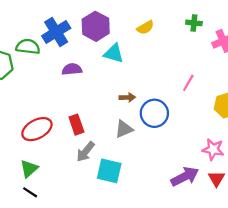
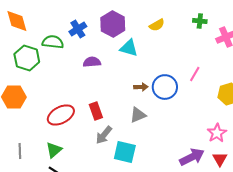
blue cross: (56, 32) -> (78, 29), size x0.7
blue circle: (154, 113) -> (165, 87), moved
pink star: (213, 149) -> (217, 133), turned 30

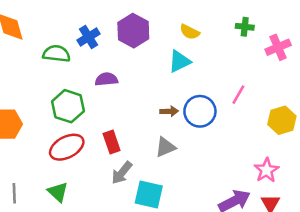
yellow semicircle: (157, 25) -> (190, 32), turned 56
cyan triangle: (129, 48) -> (179, 61), moved, turned -42
green hexagon: (27, 58) -> (68, 106), moved
green triangle: (54, 150) -> (58, 192), turned -36

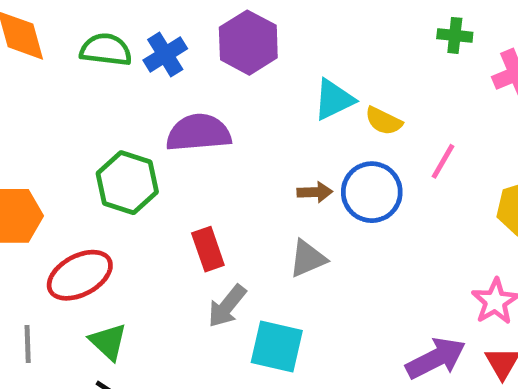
yellow semicircle: (190, 32) -> (384, 121), moved
green semicircle: (56, 54) -> (106, 50), moved
purple semicircle: (106, 79) -> (198, 133), size x1.5
red ellipse: (67, 147) -> (80, 275), moved

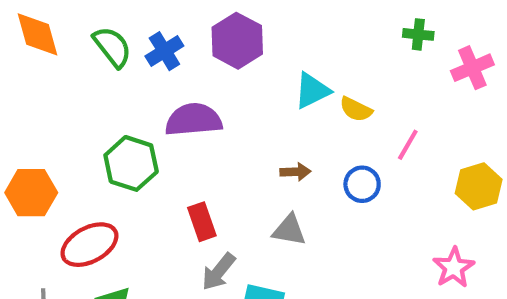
green semicircle: (106, 50) -> (112, 47), turned 45
blue circle: (372, 192) -> (362, 184), moved, size x0.7
gray triangle: (308, 259) -> (289, 230), turned 33

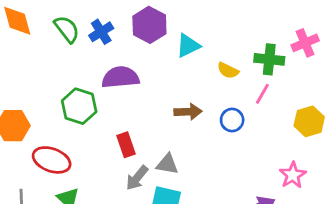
green cross: (418, 34) -> (269, 59), moved, size x1.5
cyan triangle: (312, 91) -> (188, 46), moved
brown arrow: (295, 172) -> (188, 112), size x1.4
gray triangle: (289, 230) -> (167, 164), moved
red ellipse: (89, 245) -> (52, 160), turned 48

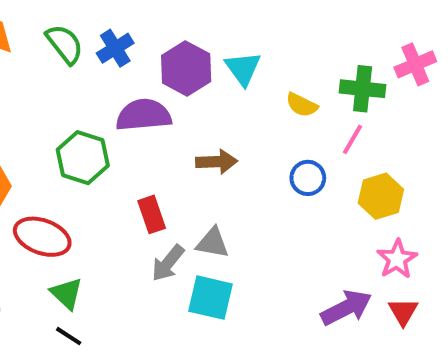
purple hexagon: (149, 25) -> (186, 68), moved
cyan triangle: (188, 46) -> (243, 68), turned -40
brown arrow: (188, 112) -> (217, 162), moved
yellow hexagon: (309, 121) -> (381, 196), moved

